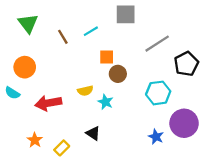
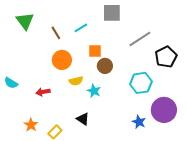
orange circle: (25, 67) -> (62, 60), moved
red arrow: (48, 103) -> (43, 92), size x0.6

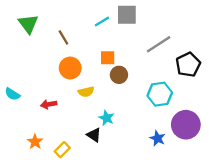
cyan line: (81, 28) -> (102, 22), moved
cyan star: (94, 91) -> (106, 118), moved

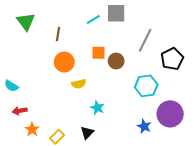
brown line: (63, 37) -> (58, 34), turned 40
gray line: (159, 44) -> (145, 40), turned -30
brown circle: (119, 75) -> (116, 61), moved
red arrow: (49, 104) -> (20, 111), moved
black triangle: (94, 135) -> (87, 133), moved, turned 40

